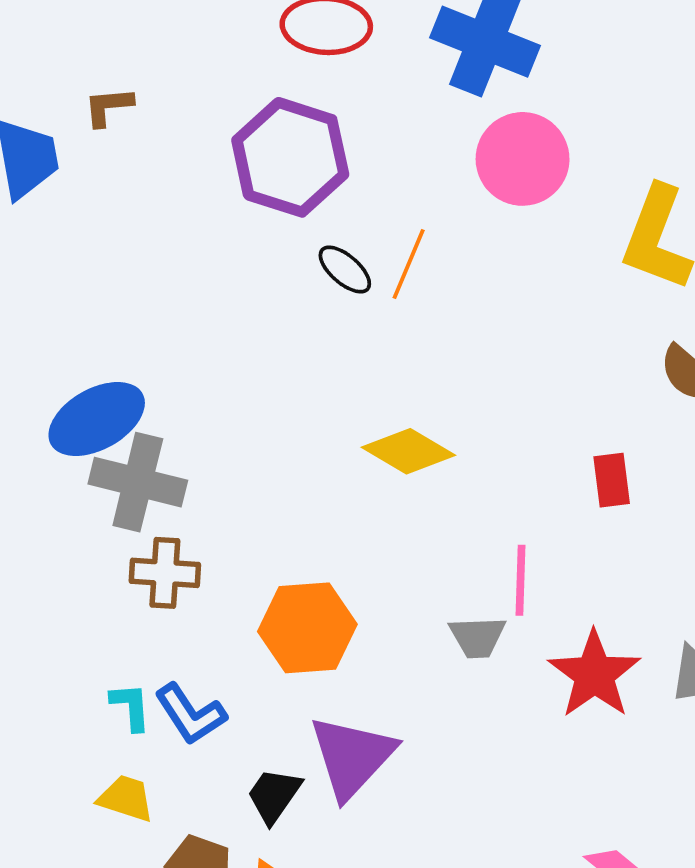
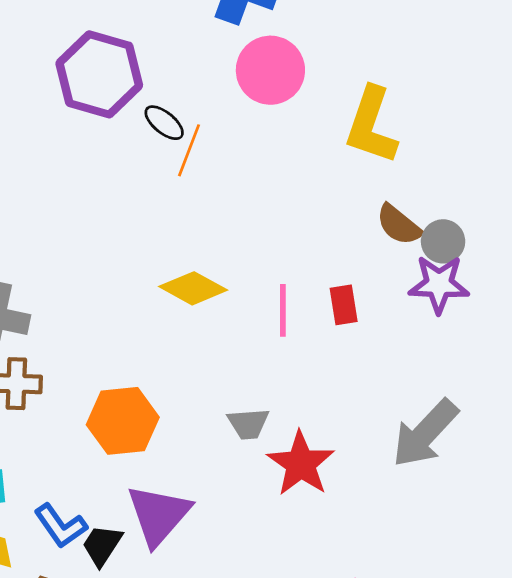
black ellipse: (345, 269) -> (164, 123), moved
pink line: (521, 580) -> (283, 310), moved
red star: (594, 674) -> (301, 464), moved
blue L-shape: (190, 714) -> (61, 526), moved

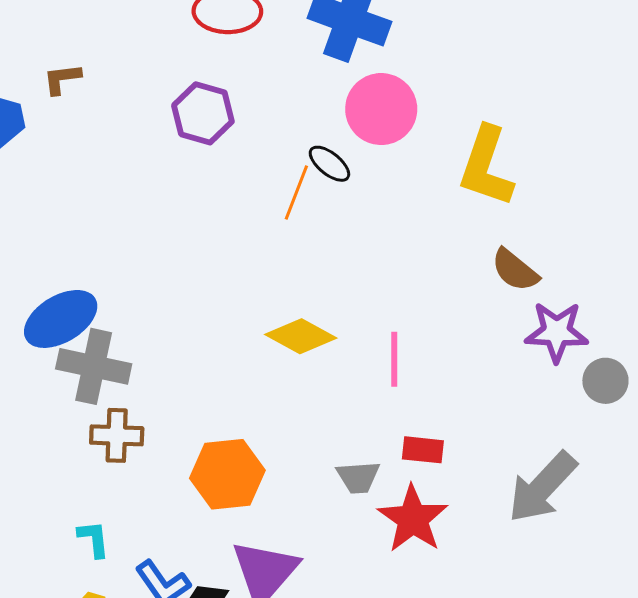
purple hexagon: (99, 74) -> (203, 113), size x0.7
black ellipse: (164, 123) -> (329, 164), moved
gray circle: (443, 241) -> (605, 381), moved
red rectangle: (344, 305) -> (423, 450), moved, turned -75

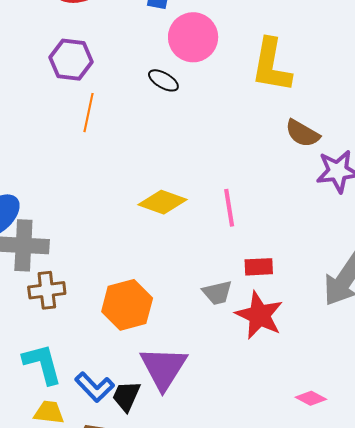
orange line: (296, 192) -> (89, 113), moved
cyan L-shape: (94, 539) -> (42, 364), size x1.6

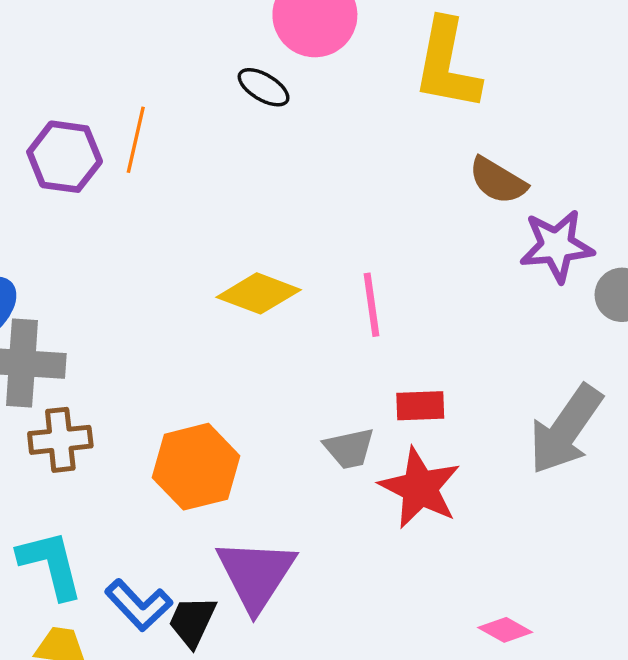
purple hexagon: (71, 60) -> (65, 157), moved

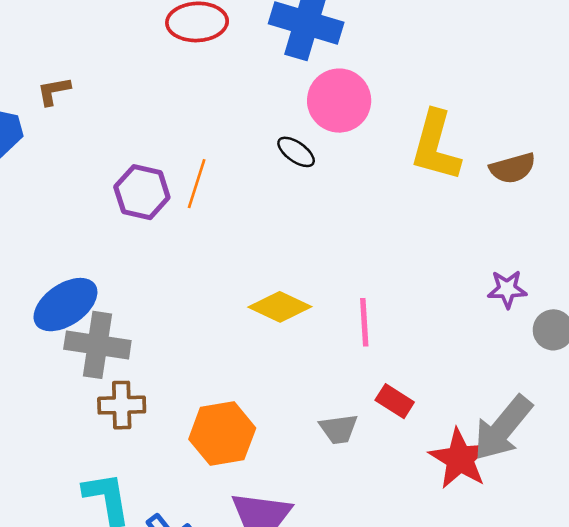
brown semicircle: (498, 181) -> (513, 168), moved, turned -51
purple star: (557, 246) -> (507, 289), size x0.7
red rectangle: (420, 406) -> (395, 401), turned 30
red star: (420, 488) -> (460, 459), moved

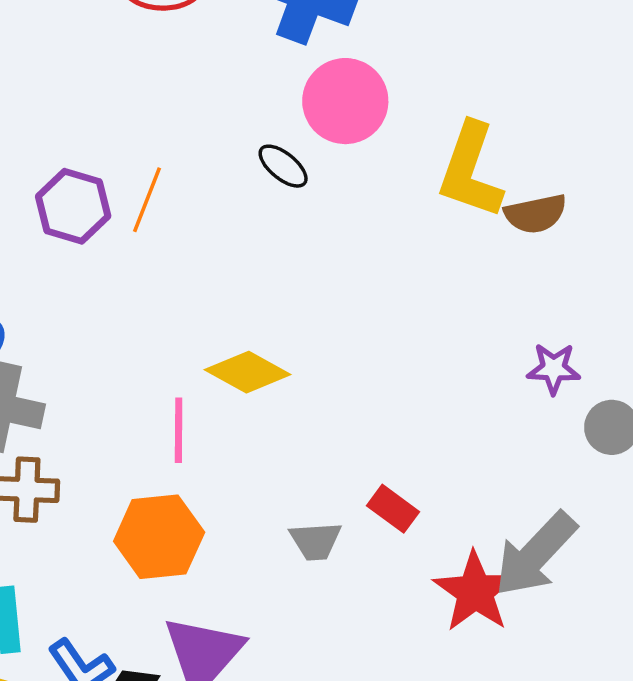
brown semicircle: (513, 168) -> (536, 214), moved
pink line: (364, 322) -> (179, 430), moved

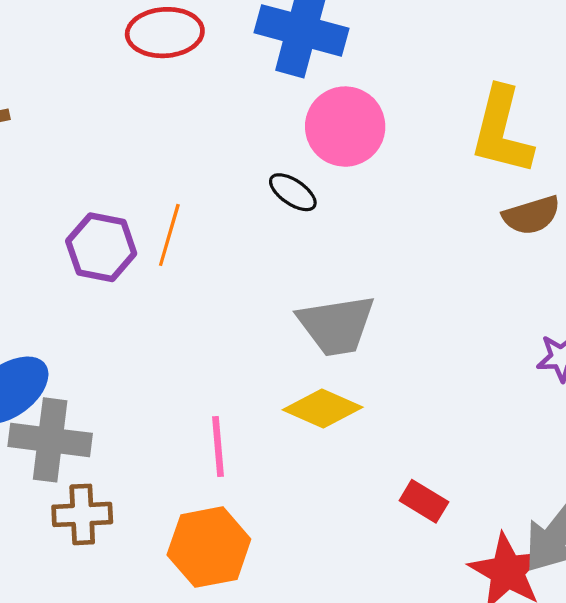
yellow L-shape: (470, 170) -> (502, 131), moved
yellow diamond: (248, 372) -> (323, 409), moved
gray trapezoid: (315, 541) -> (336, 325), moved, size x1.6

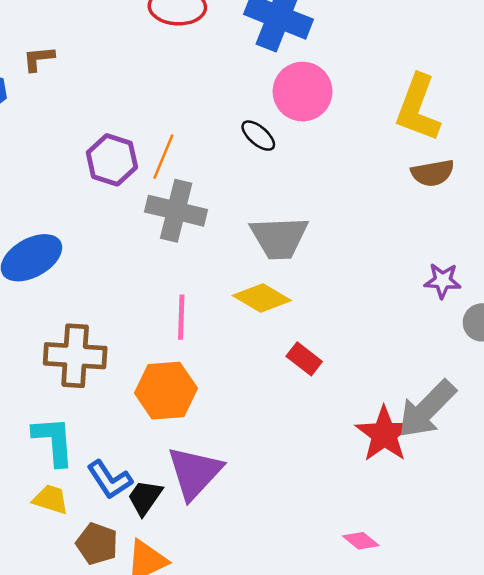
gray cross: (50, 440) -> (176, 211), moved
red rectangle: (424, 501) -> (304, 359), moved
brown cross: (82, 514) -> (75, 356), size x1.4

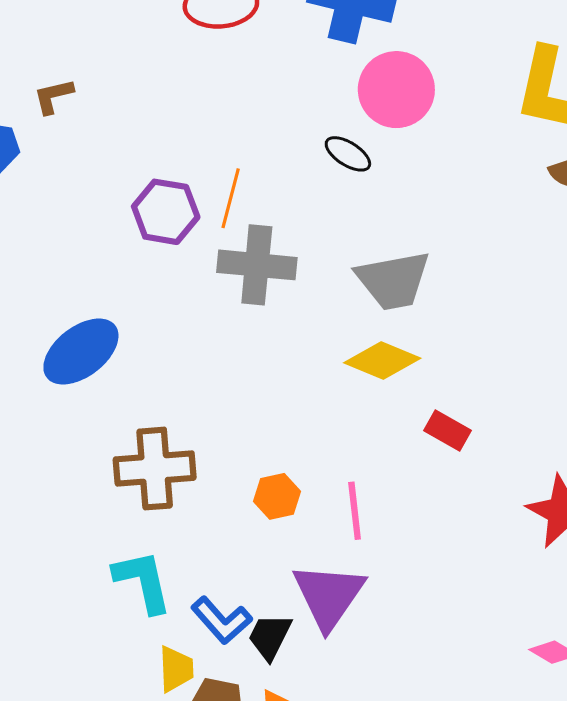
pink line: (181, 317) -> (355, 511), moved
orange hexagon: (166, 391) -> (277, 496), size x0.6
yellow trapezoid: (51, 499) -> (176, 669), moved, turned 78

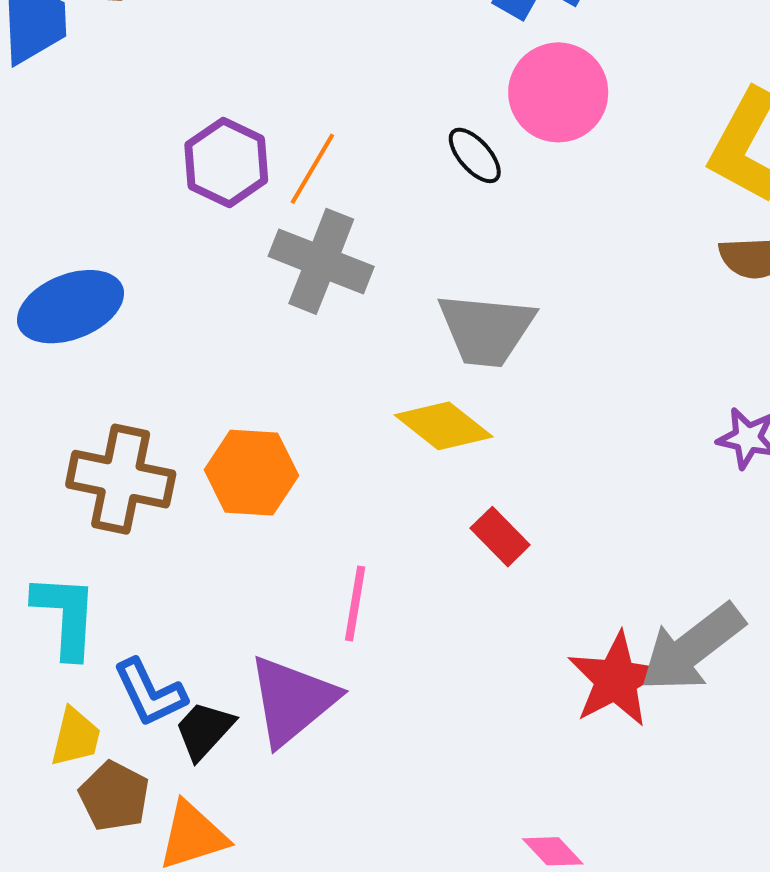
orange hexagon: (277, 496) -> (251, 473), moved, size x1.5

